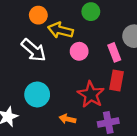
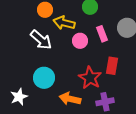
pink rectangle: (114, 52) -> (102, 34), moved
orange arrow: (67, 119) -> (70, 99), size x1.5

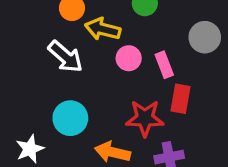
pink rectangle: (102, 34) -> (164, 65), moved
red star: (90, 78) -> (145, 118), turned -30

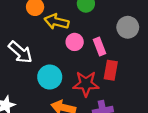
white arrow: (65, 57) -> (20, 52), moved
cyan circle: (70, 118) -> (50, 77), moved

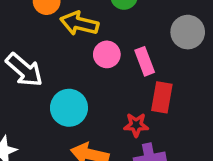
red star: (86, 84) -> (136, 125), moved, size x0.6

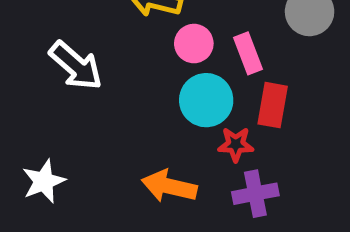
cyan circle: (69, 108) -> (206, 100), moved

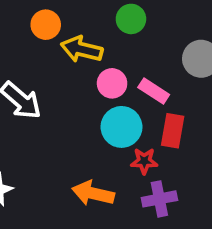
pink rectangle: (248, 53) -> (154, 91), turned -36

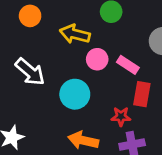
orange circle: (46, 25) -> (30, 16), moved
cyan circle: (121, 127) -> (75, 94), moved

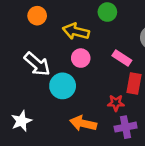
pink circle: (97, 59) -> (81, 58), moved
cyan circle: (75, 94) -> (63, 86), moved

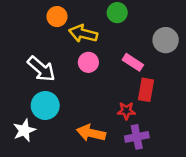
orange circle: (37, 16) -> (57, 17), moved
cyan circle: (63, 86) -> (45, 106), moved

